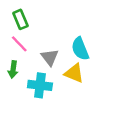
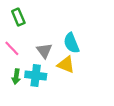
pink line: (19, 44) -> (12, 48), moved
green arrow: (13, 70) -> (16, 77), moved

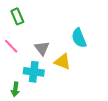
cyan semicircle: (71, 43) -> (79, 38), moved
green arrow: (16, 77) -> (15, 89), moved

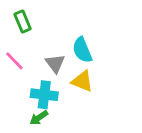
cyan semicircle: (79, 38) -> (82, 50), moved
green arrow: (15, 89) -> (39, 118), moved, turned 48

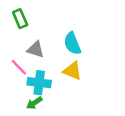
pink line: (14, 61) -> (19, 67), moved
gray triangle: (55, 64) -> (35, 49), moved, turned -36

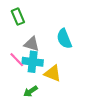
yellow triangle: (72, 71) -> (53, 73), moved
cyan cross: (39, 83) -> (33, 62), moved

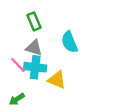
green rectangle: (18, 17) -> (34, 21), moved
green arrow: (31, 91) -> (17, 99), moved

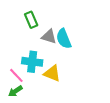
gray triangle: (34, 48) -> (49, 37), moved
pink line: (18, 65) -> (16, 75), moved

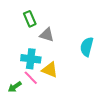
cyan semicircle: (64, 39) -> (87, 47), moved, turned 36
pink line: (16, 75) -> (31, 78), moved

